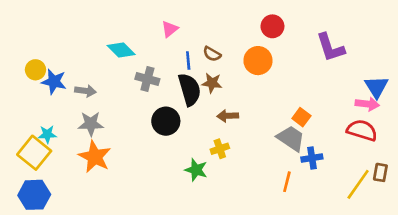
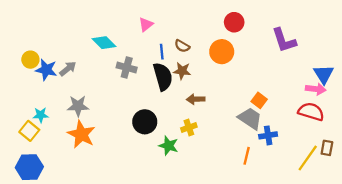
gray arrow: (86, 91) -> (68, 69), moved, turned -48
black circle: (166, 121) -> (145, 122), moved
yellow square: (34, 153) -> (29, 131), size x0.7

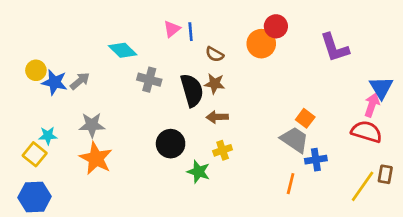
blue line: (162, 52) -> (191, 32), moved
orange circle: (222, 52) -> (261, 44), moved
pink arrow: (316, 89) -> (372, 105), turned -78
brown arrow: (196, 99) -> (217, 117), moved

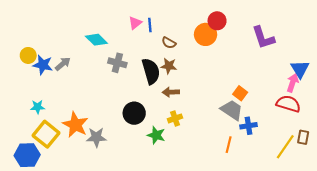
gray star: (92, 125) -> (96, 137), moved
yellow square: (35, 154) -> (46, 134), moved, size x1.4

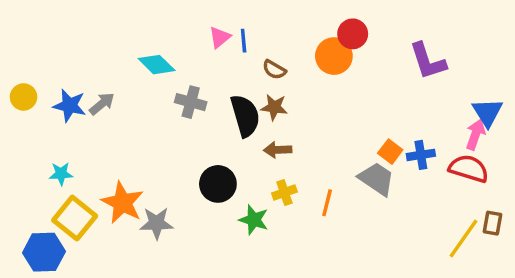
yellow circle: (28, 55) -> (24, 97), moved
blue cross: (249, 126) -> (421, 155), moved
orange line: (229, 145) -> (327, 203), moved

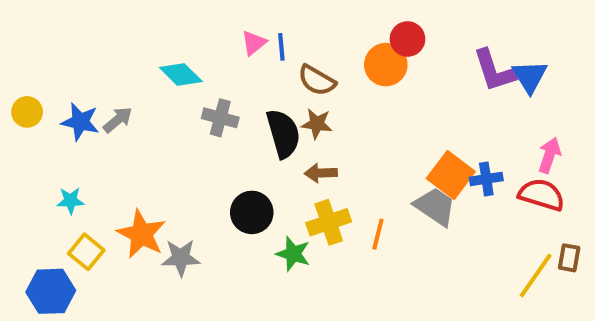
brown semicircle: (274, 70) -> (317, 80), size x1.4
blue triangle: (487, 112) -> (530, 76), moved
orange square: (390, 152) -> (451, 175), size x1.6
yellow cross: (284, 192) -> (329, 222), size x1.5
yellow square: (75, 218) -> (86, 252), size x0.7

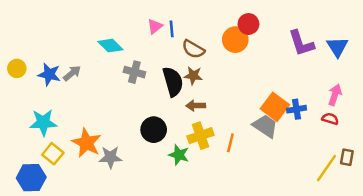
blue triangle: (530, 76) -> (337, 47), moved
red semicircle: (542, 195) -> (330, 119), size x0.6
cyan star: (70, 201) -> (43, 122), size x1.6

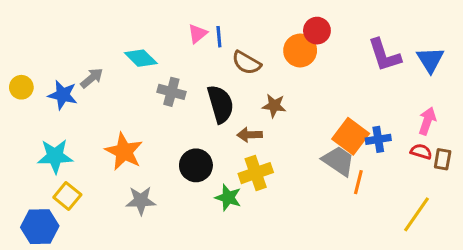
gray arrow: (72, 73) -> (92, 78), moved
brown star: (193, 76) -> (274, 106), moved
orange star: (86, 143) -> (124, 152), moved
orange line: (230, 143) -> (358, 182), moved
brown rectangle: (347, 157) -> (443, 159), moved

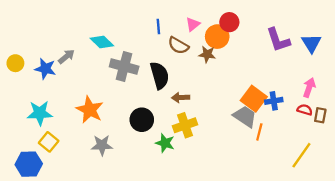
pink triangle: (197, 34) -> (193, 24), moved
gray cross: (171, 92) -> (124, 66), size x1.4
brown star: (274, 106) -> (207, 54), moved

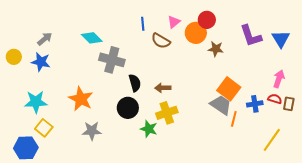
brown star: (207, 54) -> (216, 49), moved
gray arrow: (66, 57) -> (45, 39), moved
black semicircle: (160, 75) -> (135, 83), moved, size x0.7
blue cross: (274, 101) -> (255, 104), moved

